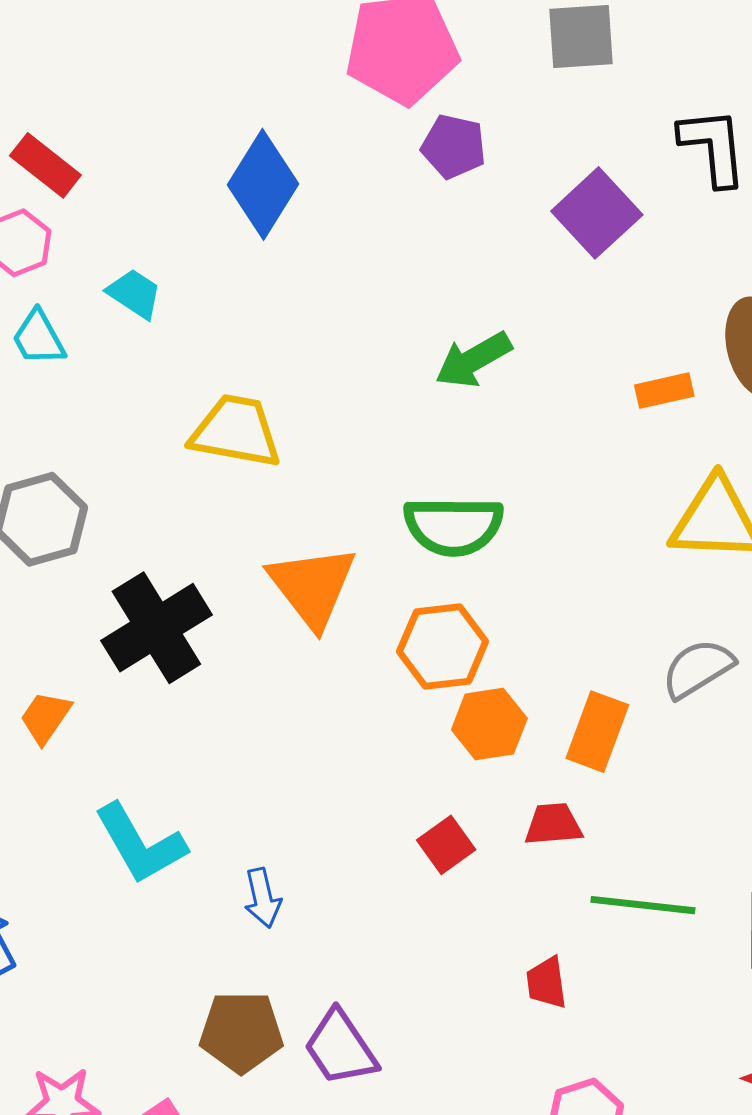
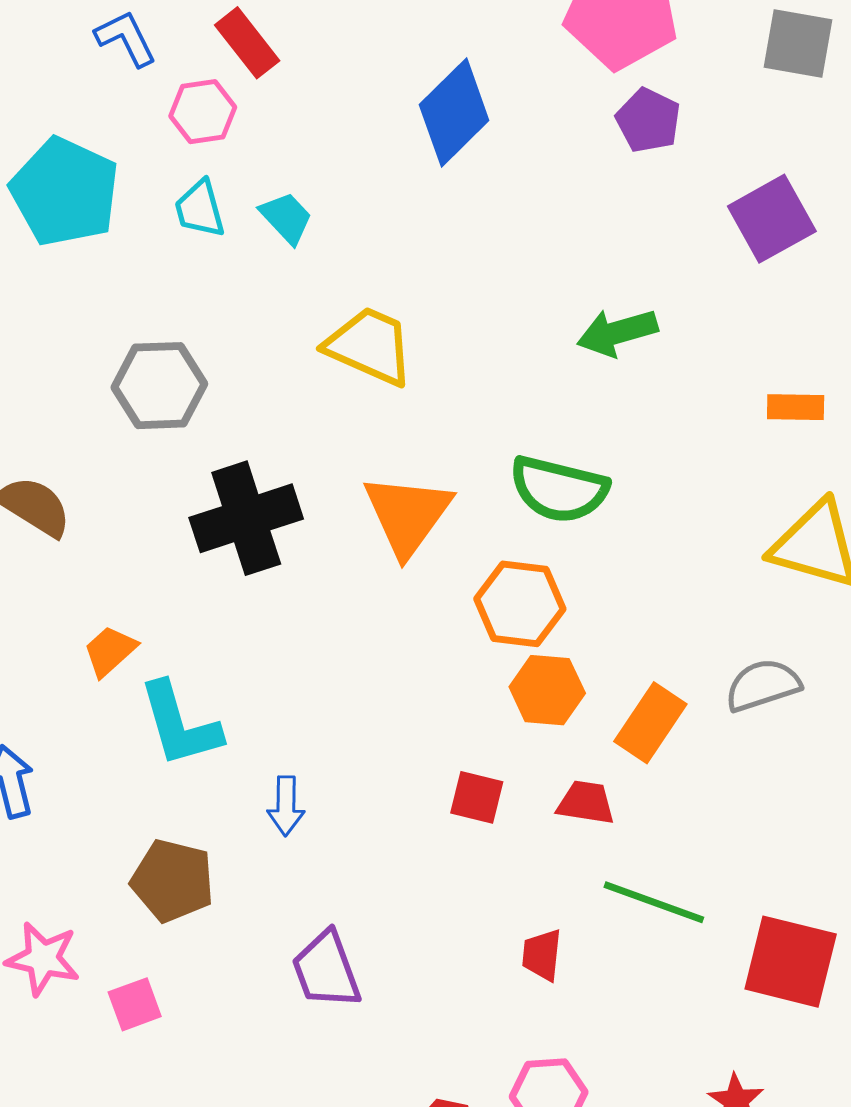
cyan trapezoid: (134, 294) -> (286, 218), moved
orange trapezoid: (45, 717) -> (110, 651), moved
red square: (446, 845) -> (477, 797), turned 36
brown pentagon: (241, 1032) -> (173, 881), moved

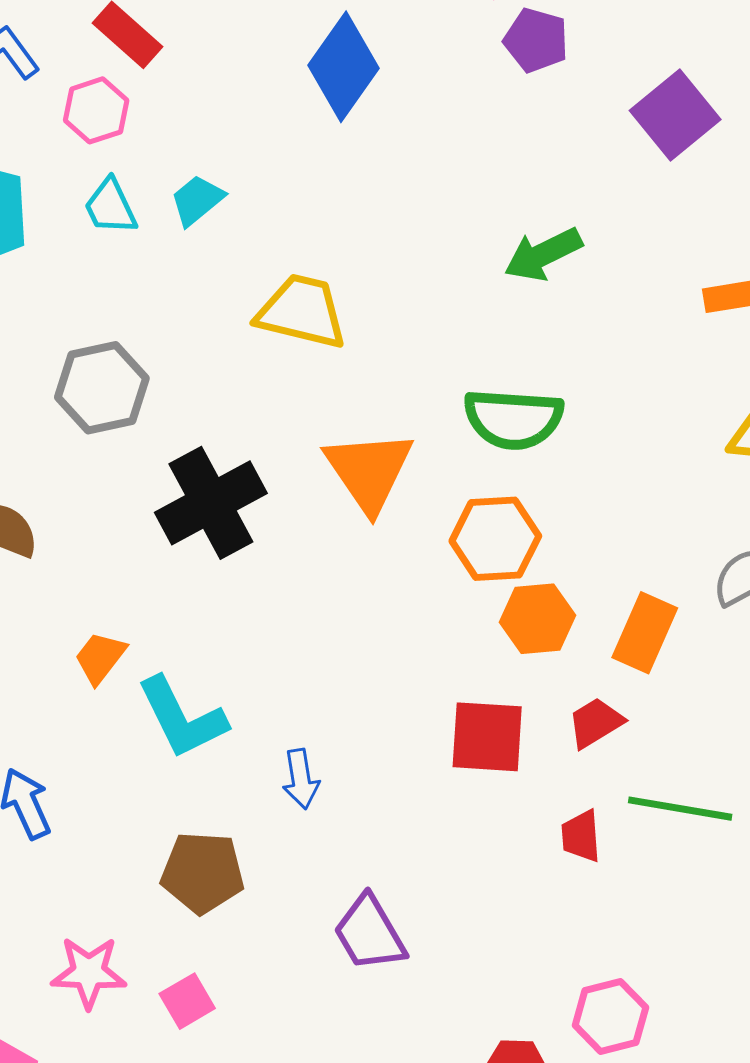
cyan trapezoid: (286, 218) -> (197, 200), turned -76
red square: (477, 797) -> (487, 737), size x1.5
red trapezoid: (586, 803) -> (595, 723), turned -30
red trapezoid: (542, 955) -> (581, 836), moved

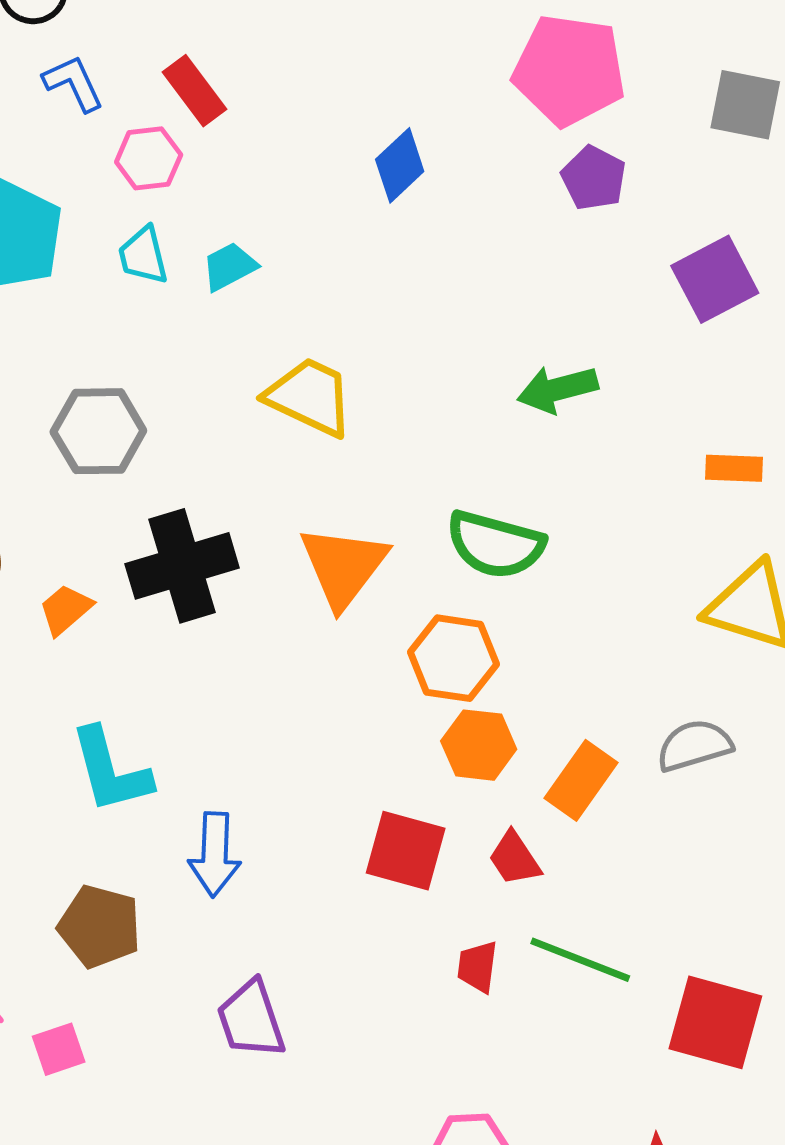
blue diamond: (344, 67) -> (400, 165), size x0.7
orange trapezoid: (100, 658) -> (66, 609), moved
red trapezoid: (595, 723) -> (515, 859), turned -104
blue arrow: (301, 779) -> (215, 854), size x1.4

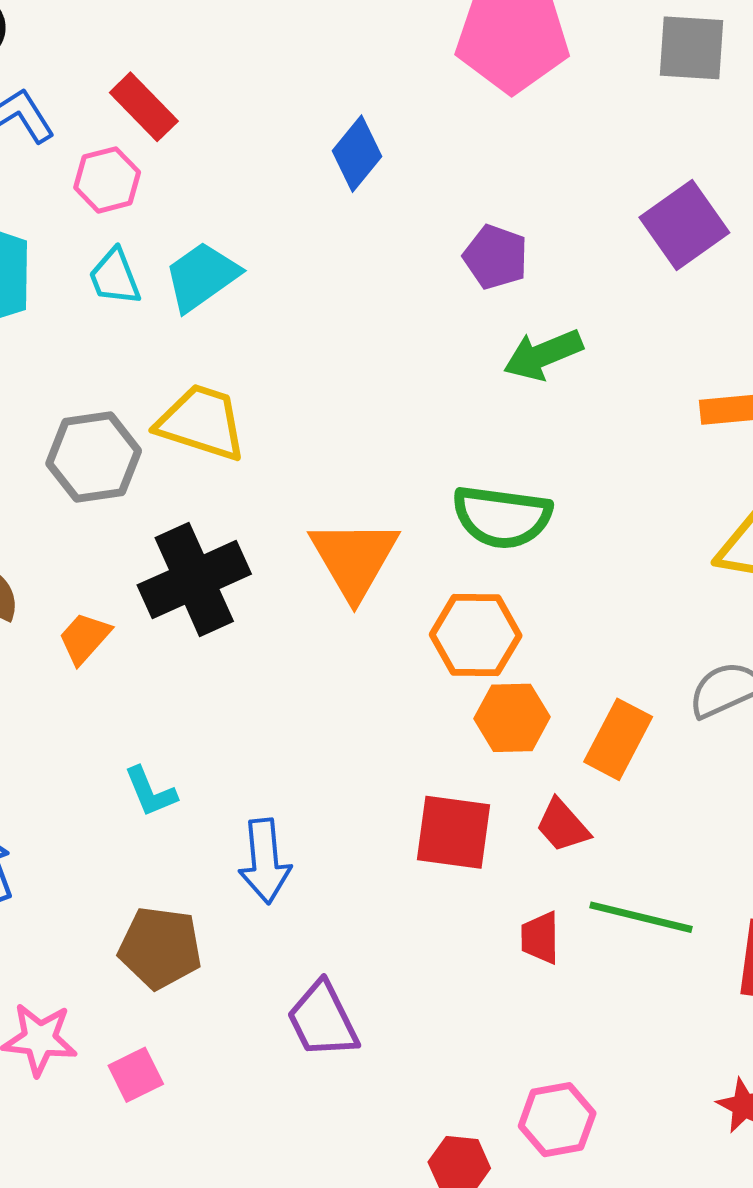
purple pentagon: (594, 178) -> (496, 257), moved
cyan trapezoid: (229, 267) -> (202, 276), size x1.4
yellow trapezoid: (310, 397) -> (201, 422), moved
cyan L-shape: (110, 770) -> (150, 792), size x0.6

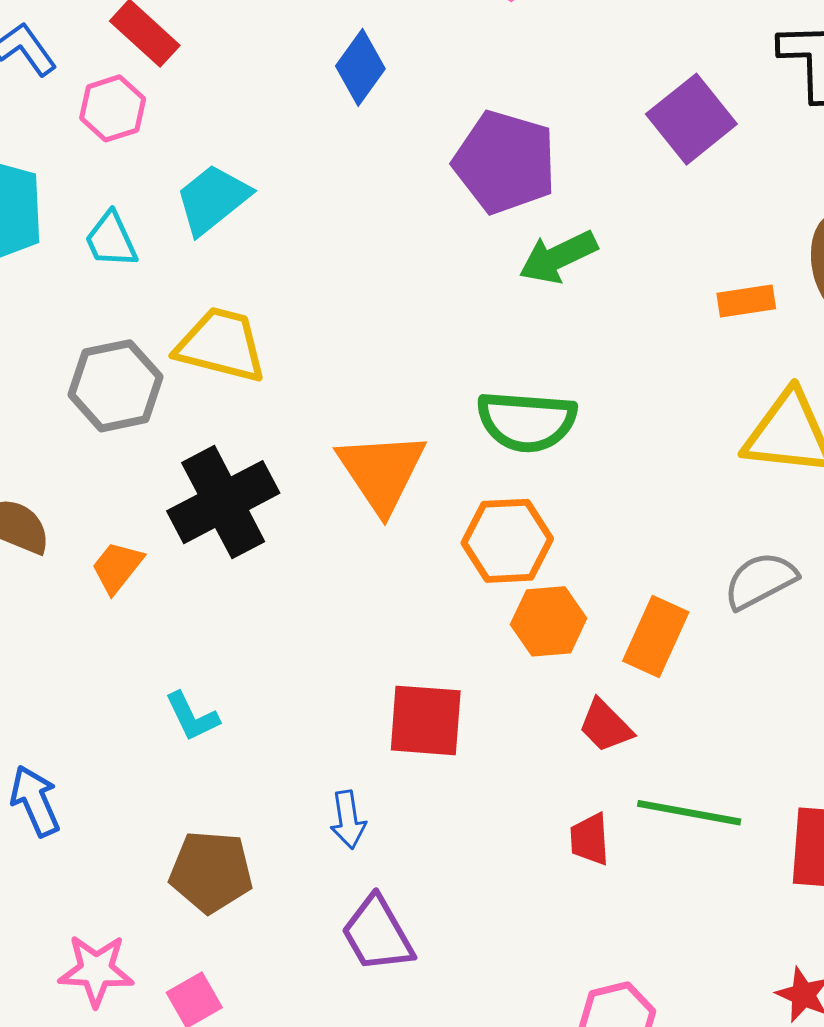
purple pentagon: (496, 257) -> (505, 162), size x1.6
cyan trapezoid: (115, 277) -> (111, 240), moved
red square: (454, 832) -> (426, 720), moved
blue arrow: (265, 861) -> (348, 820), moved, size x0.7

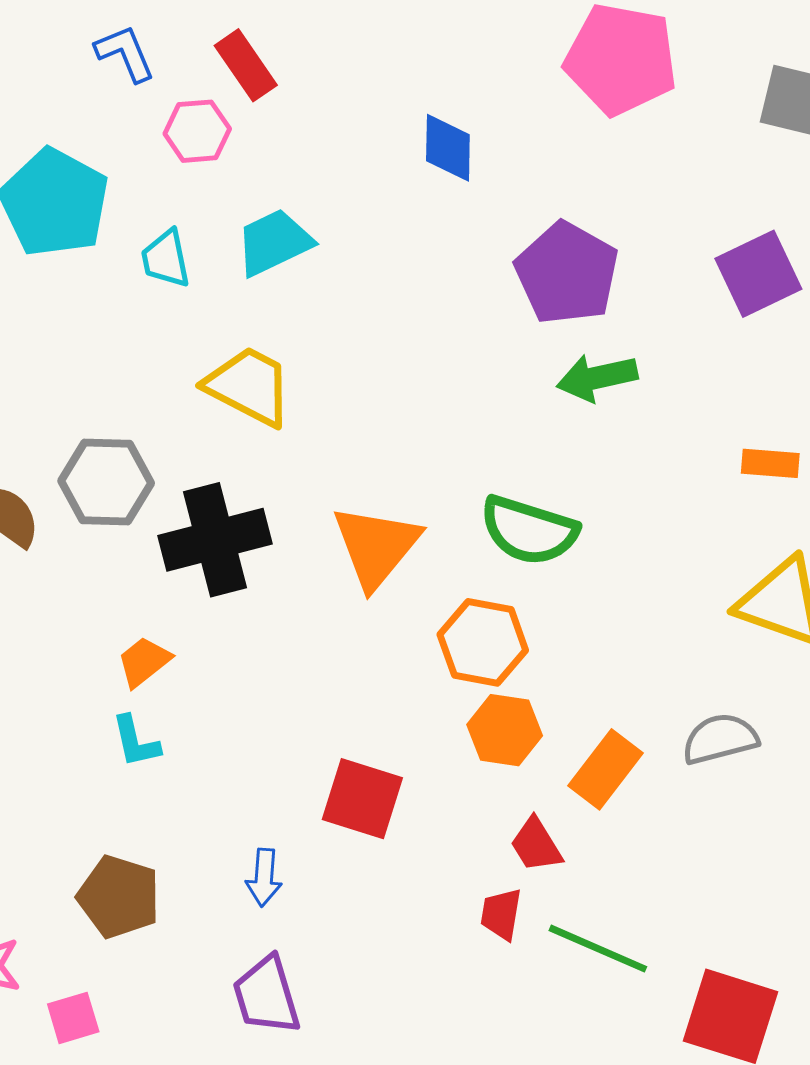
blue diamond: (360, 67) -> (448, 148), turned -48
gray hexagon: (115, 386) -> (106, 482), moved
orange trapezoid: (117, 567) -> (144, 662), moved
red trapezoid: (590, 839) -> (501, 914), moved

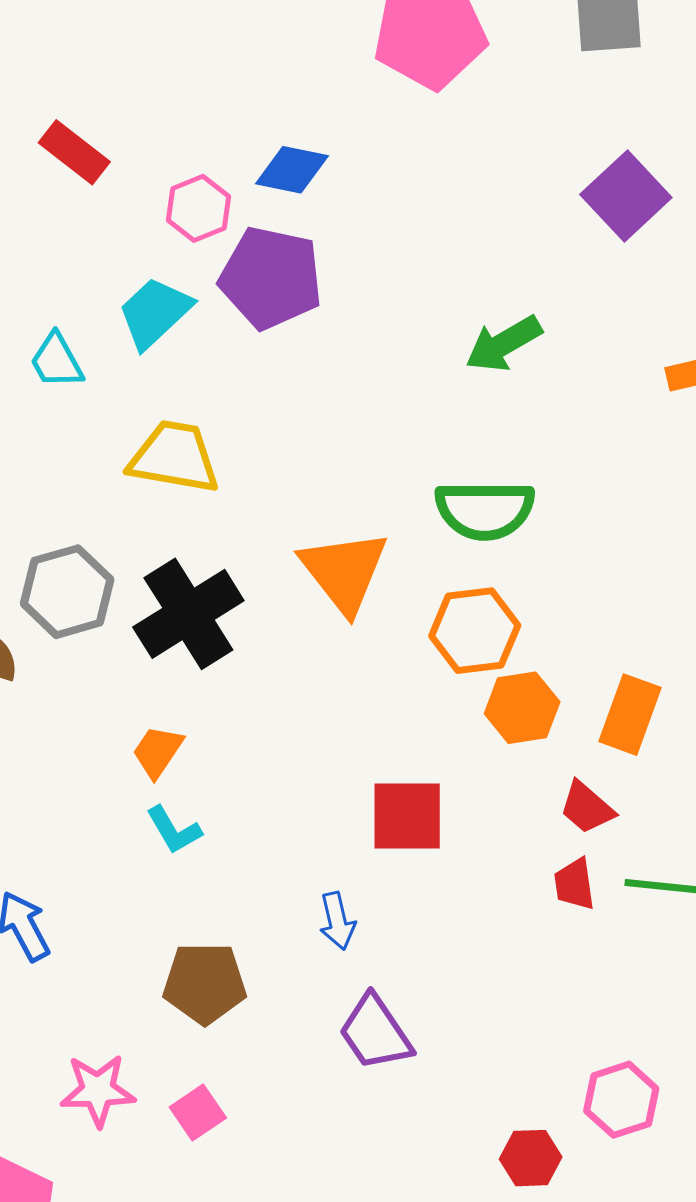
pink hexagon: (197, 131) -> (198, 208), moved
blue diamond: (448, 148) -> (292, 170), turned -62
purple pentagon: (567, 273) -> (271, 278), moved

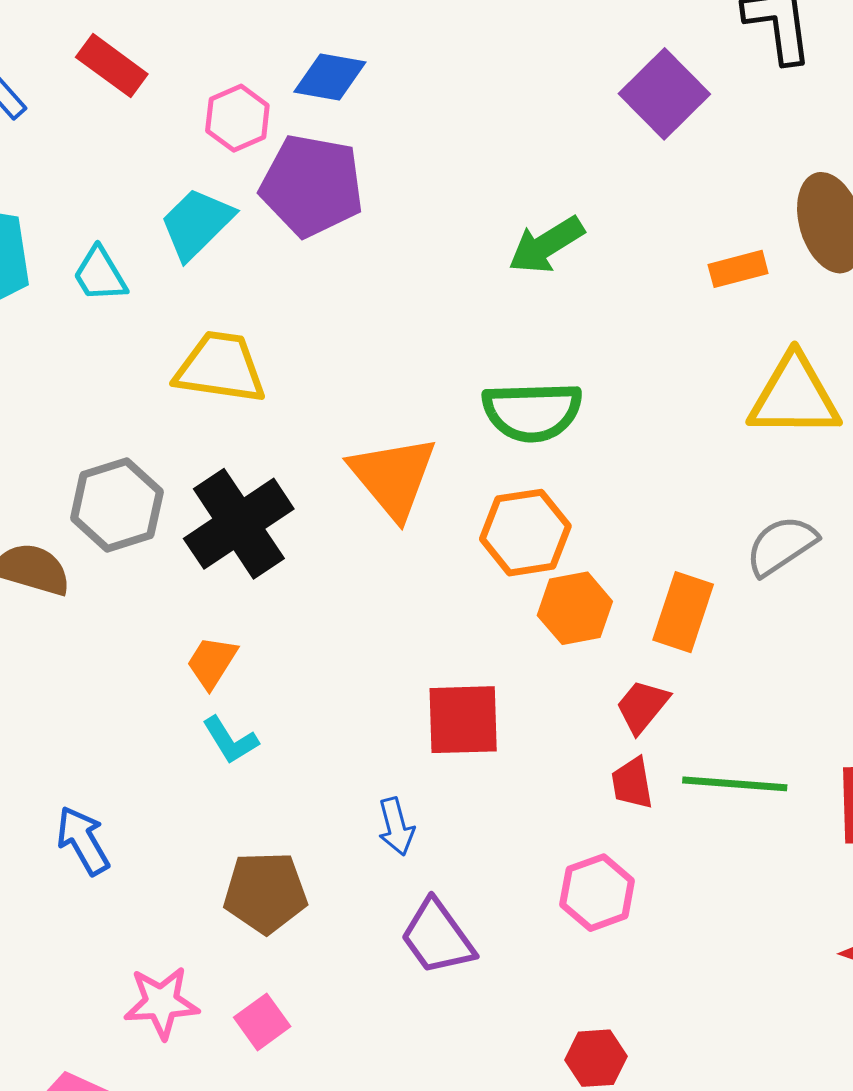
red trapezoid: (587, 808) -> (642, 706), turned 90
pink hexagon: (621, 1100) -> (597, 893), moved

